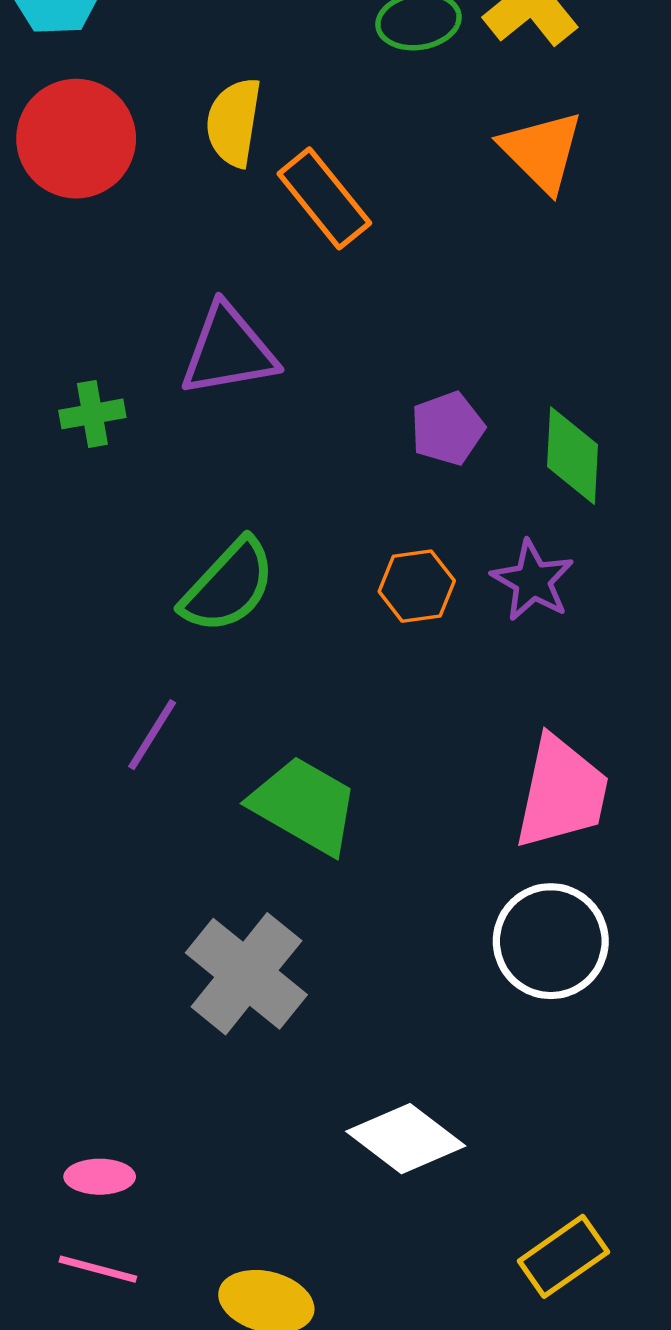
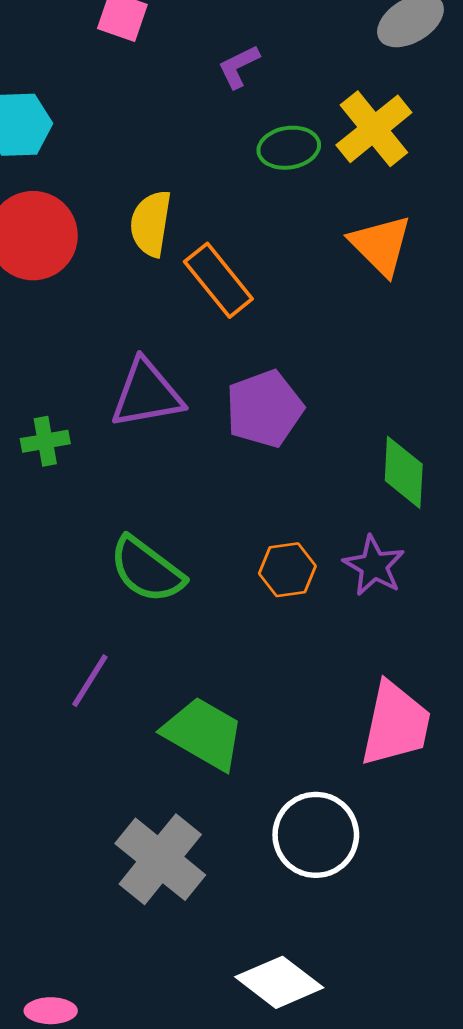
purple pentagon: (447, 428) -> (264, 409), moved, size x1.4
green semicircle: (228, 586) -> (147, 570), turned 84
white circle: (551, 941) -> (316, 835), moved

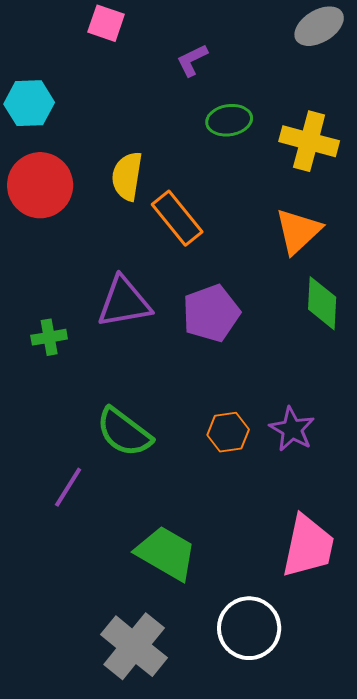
yellow cross: (374, 129) -> (309, 141), moved, turned -36
orange triangle: (381, 245) -> (298, 231), moved, turned 32
green diamond: (404, 472) -> (322, 303), moved
purple line: (90, 681) -> (68, 487), moved

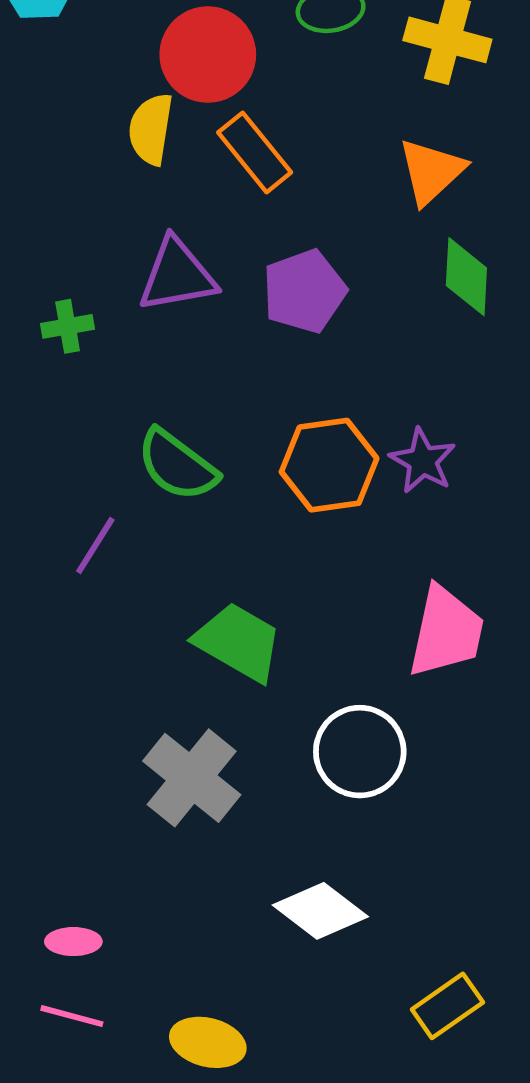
yellow semicircle: (127, 176) -> (151, 129), moved
red circle: (40, 185) -> (208, 55), moved
orange hexagon: (228, 432) -> (329, 465), size x1.6

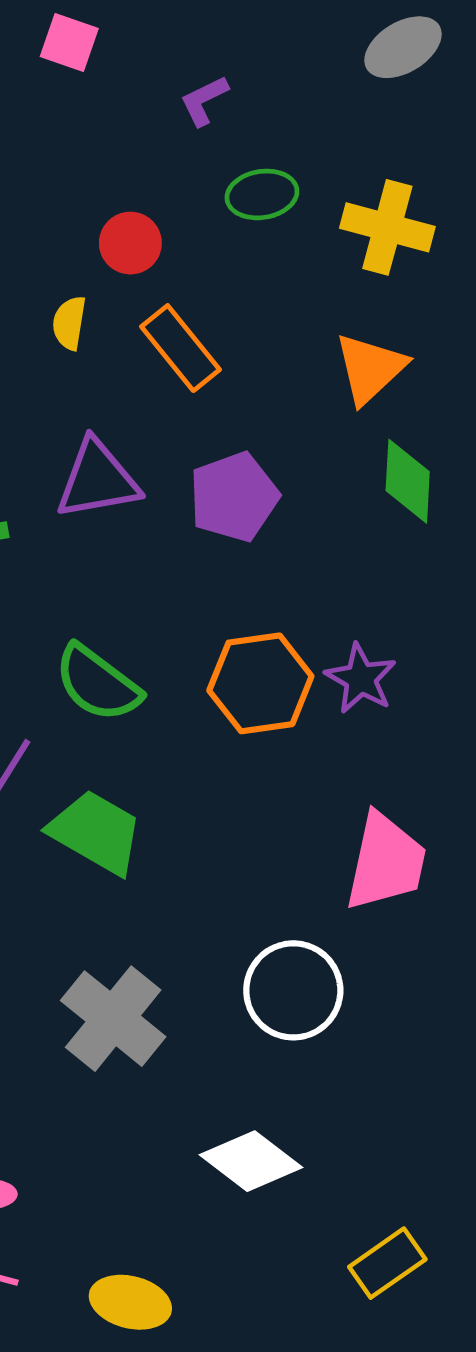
red circle: (208, 55) -> (130, 243), size x0.6
yellow semicircle: (151, 129) -> (69, 323), size x0.7
green trapezoid: (238, 642) -> (96, 832), moved

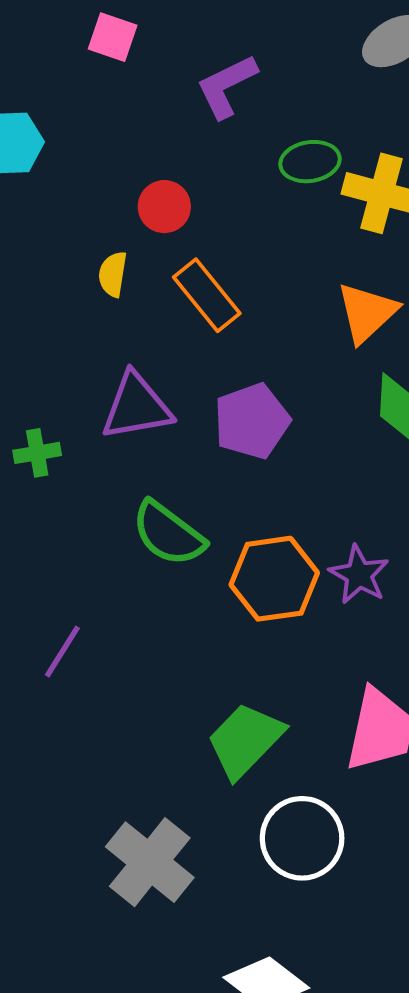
purple L-shape: (204, 100) -> (227, 86), size x1.5
green ellipse: (262, 194) -> (310, 162), moved
green semicircle: (97, 683) -> (168, 534), moved
green trapezoid: (96, 832) -> (245, 740), moved, turned -76

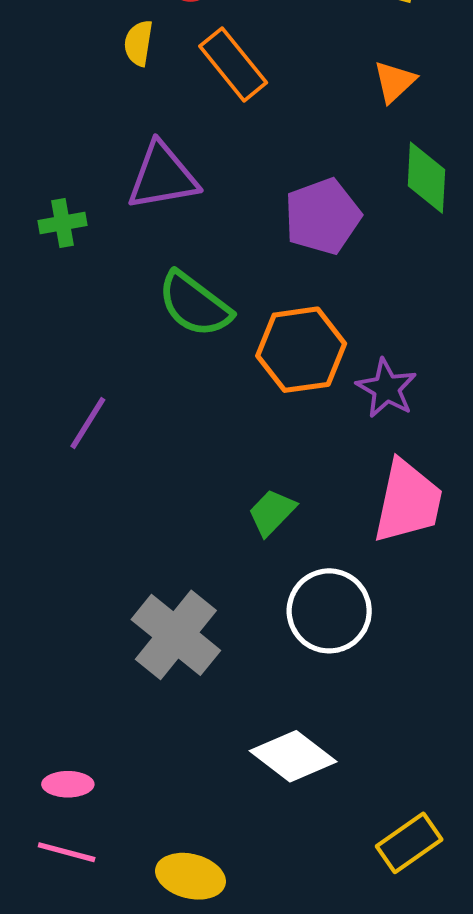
orange triangle: (367, 313) -> (394, 82), size x0.7
purple pentagon: (252, 421) -> (322, 216), moved
purple star: (359, 575) -> (386, 388), moved
green trapezoid: (245, 740) -> (272, 512), size x0.6

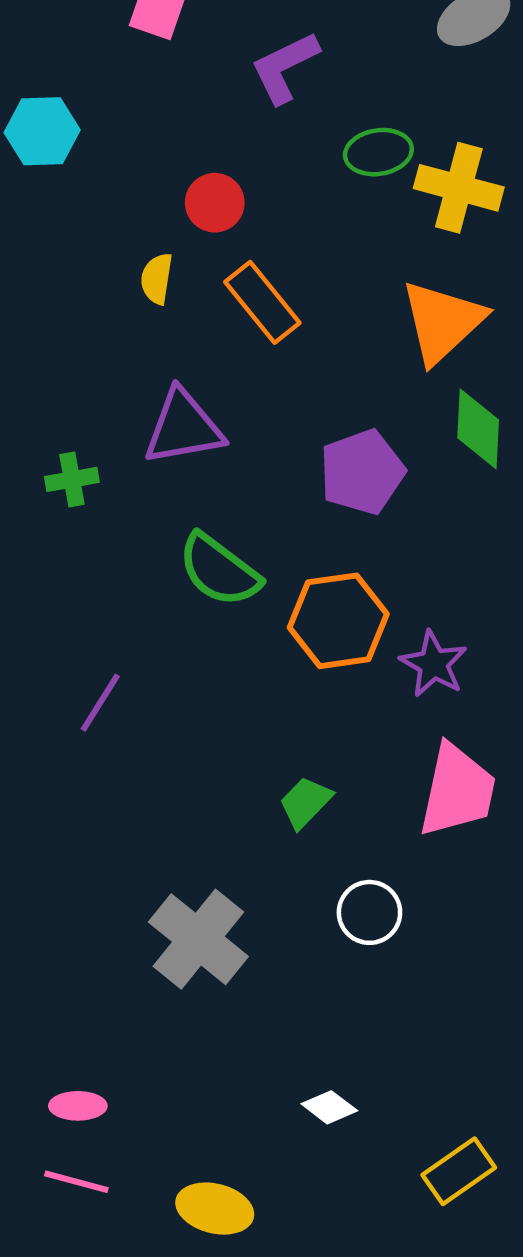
orange triangle: (394, 82) -> (442, 322), size x1.8
white circle: (329, 611) -> (369, 912), size x0.7
white diamond: (293, 756) -> (329, 1107), moved, size x0.6

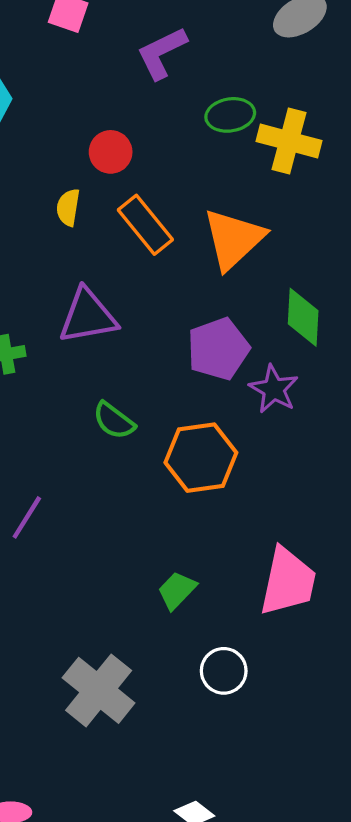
orange triangle: (442, 322) -> (233, 239), moved
green semicircle: (219, 570) -> (114, 421), size x0.7
purple star: (433, 664) -> (274, 389), moved

